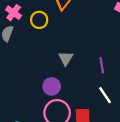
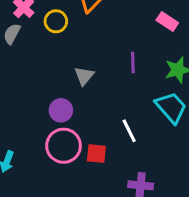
purple line: (102, 65) -> (133, 62), moved

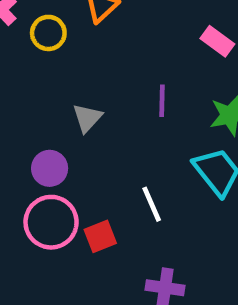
red square: (96, 154) -> (100, 236), turned -30

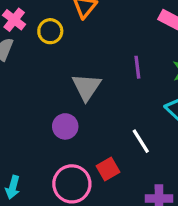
gray triangle: (87, 118) -> (86, 87), size x1.4
pink circle: (51, 222) -> (72, 184), moved

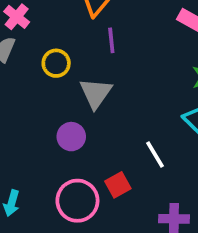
yellow circle: (50, 31) -> (56, 63), moved
purple line: (137, 67) -> (111, 40), moved

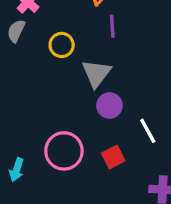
purple circle: (71, 137) -> (109, 106), moved
pink circle: (77, 201) -> (64, 151), moved

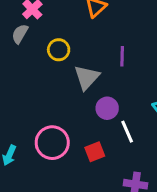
purple line: (112, 26) -> (122, 56), moved
purple circle: (109, 106) -> (107, 108), moved

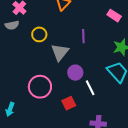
gray semicircle: (20, 34) -> (12, 25), turned -128
pink circle: (52, 143) -> (40, 87), moved

